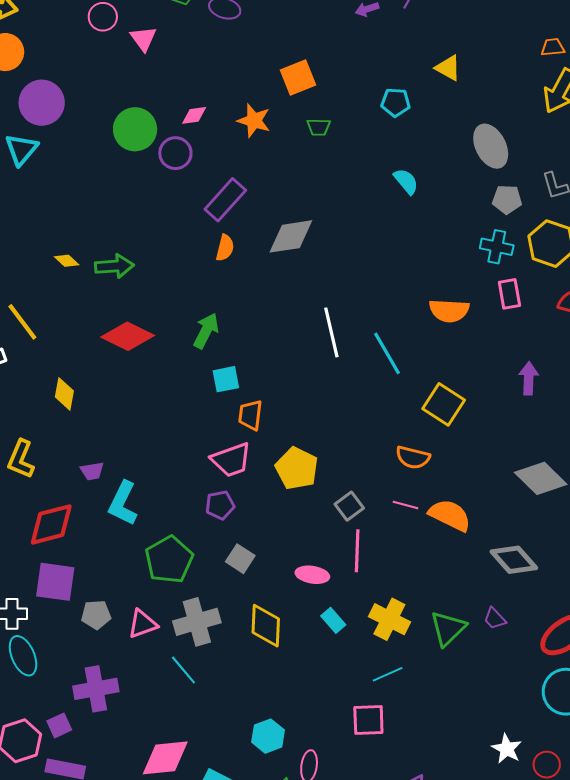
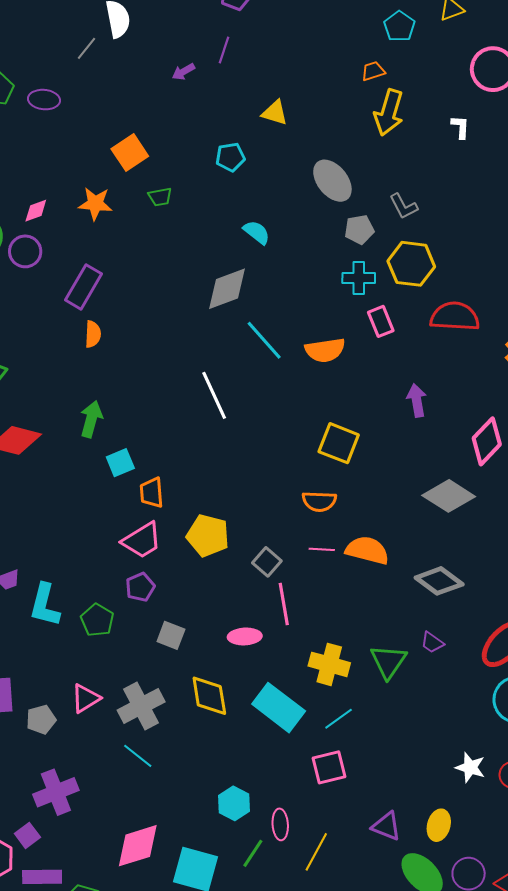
gray diamond: (291, 236) -> (227, 289), moved
cyan line: (387, 353) -> (264, 340), moved
green pentagon: (169, 560) -> (97, 620), moved, size x0.7
cyan rectangle: (333, 620) -> (279, 708), moved, size x2.0
pink triangle: (143, 624) -> (86, 698), moved

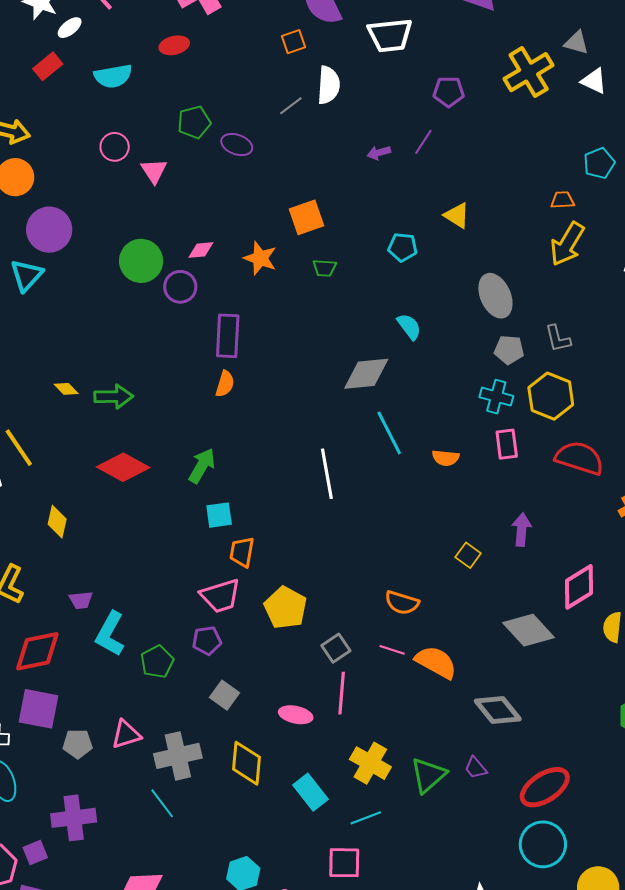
purple rectangle: (83, 287) -> (228, 336), turned -42
orange semicircle: (325, 350) -> (446, 458), size x0.7
yellow square: (339, 443) -> (468, 555), moved, size x0.6
cyan rectangle: (279, 708) -> (310, 792), size x0.7

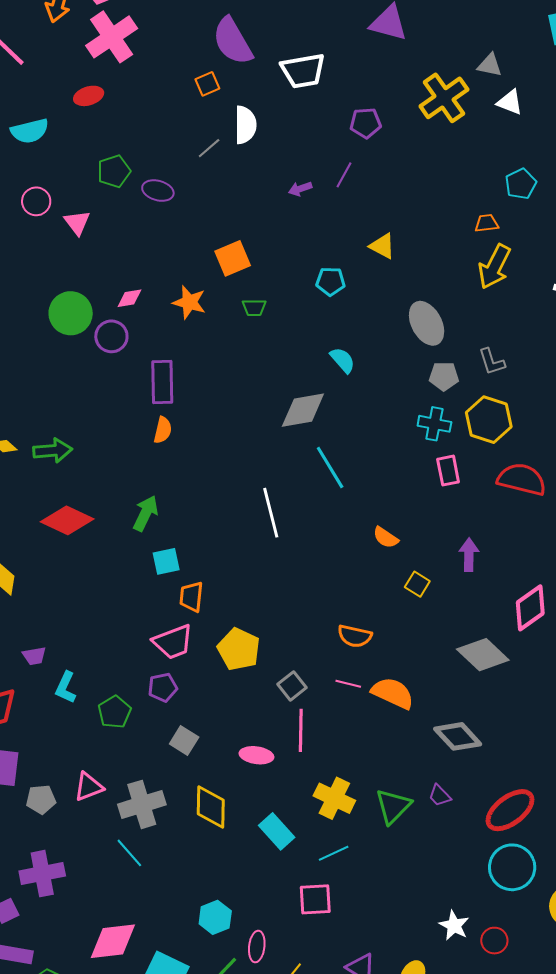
orange semicircle: (446, 458) -> (386, 537), moved, turned 32
cyan L-shape: (110, 634) -> (66, 687), size x0.7

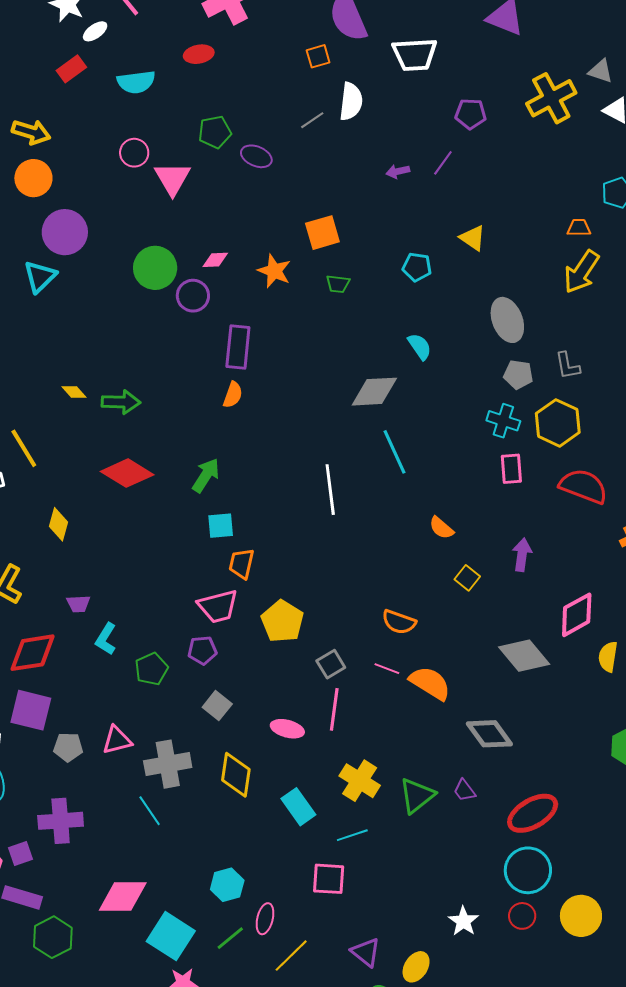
pink triangle: (77, 222) -> (172, 178), size x1.4
red circle: (494, 941) -> (522, 916), moved

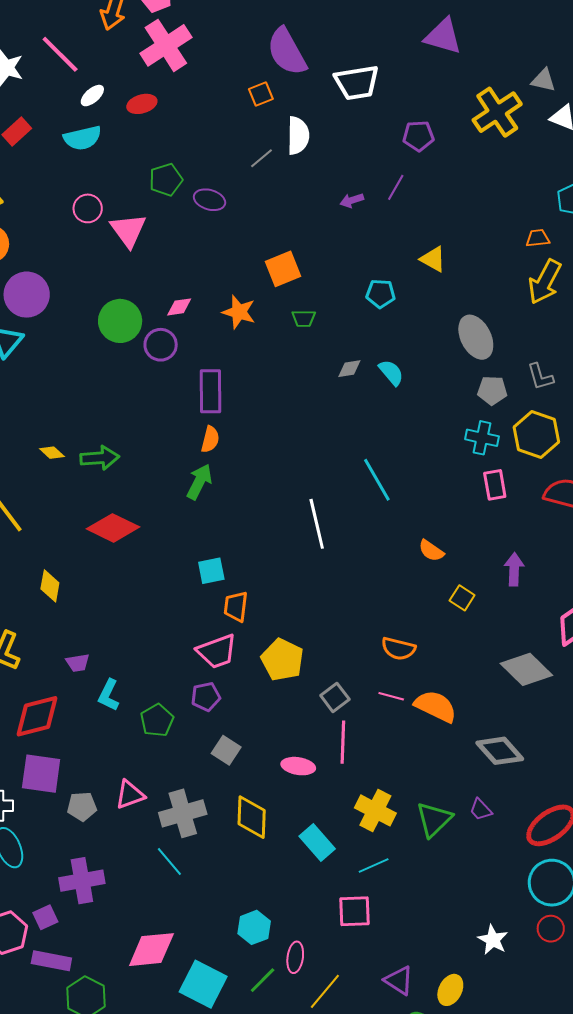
white ellipse: (95, 31) -> (92, 96), moved
gray diamond: (374, 392) -> (349, 369), moved, size x0.5
green arrow: (206, 475) -> (199, 482), moved

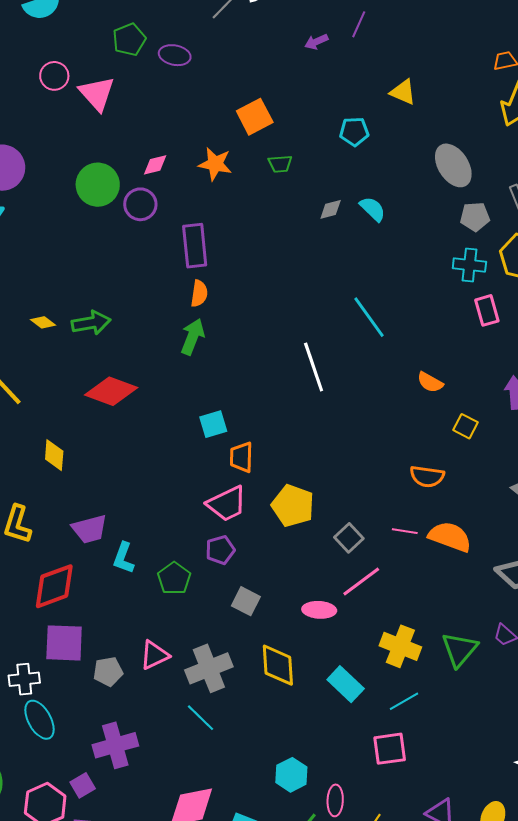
orange semicircle: (398, 649) -> (427, 476), moved
purple trapezoid: (78, 663) -> (90, 529), size x1.5
pink line: (343, 742) -> (361, 582), turned 57

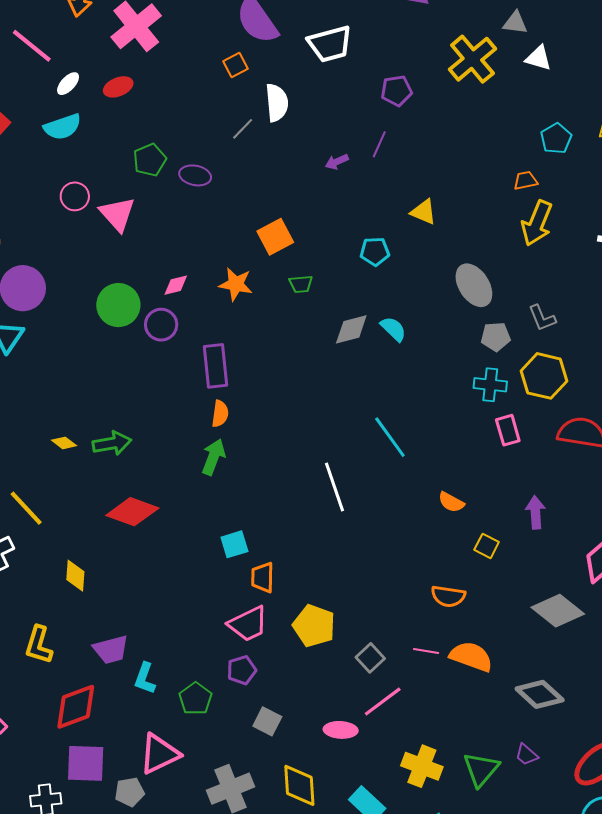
gray diamond: (331, 209) -> (351, 329), size x1.5
pink triangle: (155, 655) -> (159, 754), moved, size x1.4

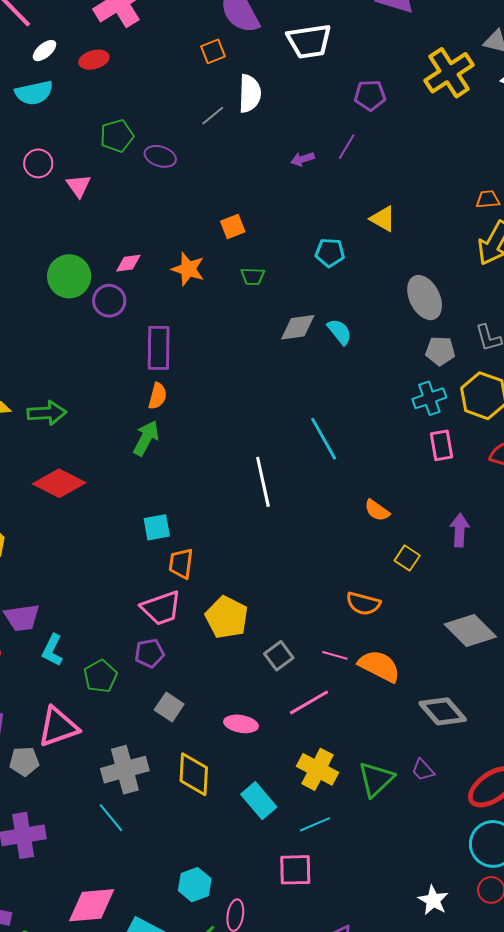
pink triangle: (117, 214) -> (79, 186), size x0.7
orange square: (275, 237) -> (233, 227), size x0.7
cyan cross: (490, 385) -> (429, 398), turned -32
pink line: (383, 702) -> (309, 702), moved

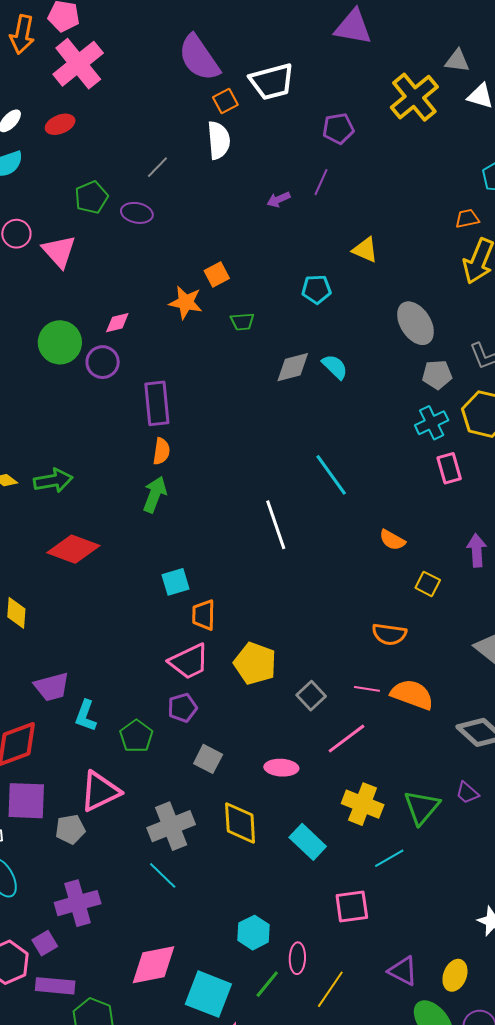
orange square: (213, 51) -> (225, 101), moved
gray line: (213, 116) -> (157, 167), moved
pink triangle: (79, 186) -> (59, 251), size x1.4
orange star: (188, 269) -> (186, 302), moved
cyan line: (315, 824) -> (389, 858), moved

